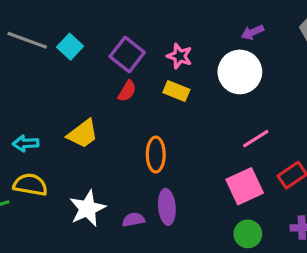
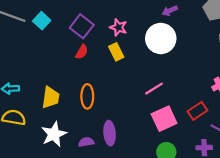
yellow rectangle: (176, 91) -> (116, 52), turned 42
yellow trapezoid: (83, 134) -> (51, 97), moved, turned -45
pink line: (256, 139) -> (154, 89), moved
orange ellipse: (156, 155) -> (87, 96), moved

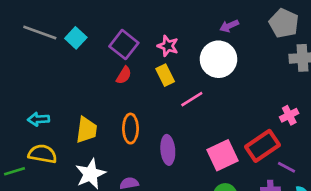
pink line: (154, 89) -> (192, 99), moved
red rectangle: (197, 111) -> (262, 146), size x1.4
purple ellipse: (110, 133) -> (168, 150), moved

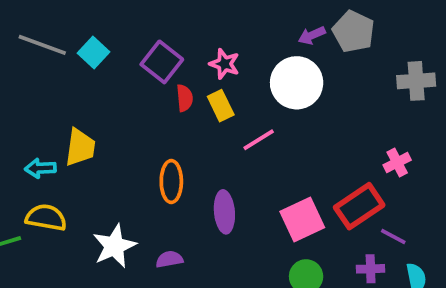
gray pentagon: (284, 23) -> (353, 32), moved
red semicircle: (124, 75) -> (185, 98), moved, turned -36
yellow trapezoid: (86, 130) -> (80, 147), moved

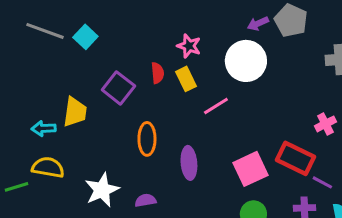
purple square: (162, 62) -> (118, 88), moved
red rectangle: (359, 206) -> (295, 158), turned 60

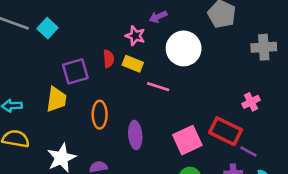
purple arrow: (258, 23) -> (158, 17), moved
yellow rectangle: (186, 79) -> (133, 64), turned -42
purple square: (118, 88) -> (75, 71), turned 36
pink line: (216, 106) -> (158, 87), turned 50
yellow trapezoid: (75, 112) -> (56, 99), moved

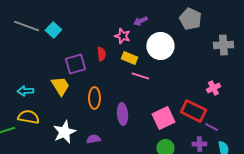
yellow rectangle: (133, 64) -> (129, 58), moved
yellow trapezoid: (56, 99) -> (60, 86), turned -40

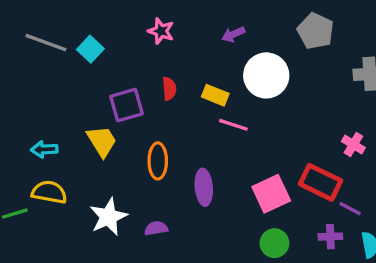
pink star: (122, 36) -> (161, 31), moved
pink cross: (213, 88) -> (353, 144), turned -32

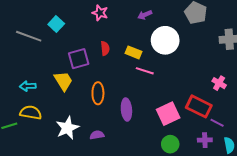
gray line: (46, 43) -> (29, 36), moved

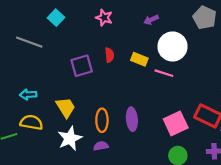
cyan square: (56, 24) -> (56, 18), moved
pink line: (145, 71) -> (164, 73), moved
yellow trapezoid: (63, 81) -> (66, 107), moved
orange ellipse: (98, 93) -> (102, 120), moved

